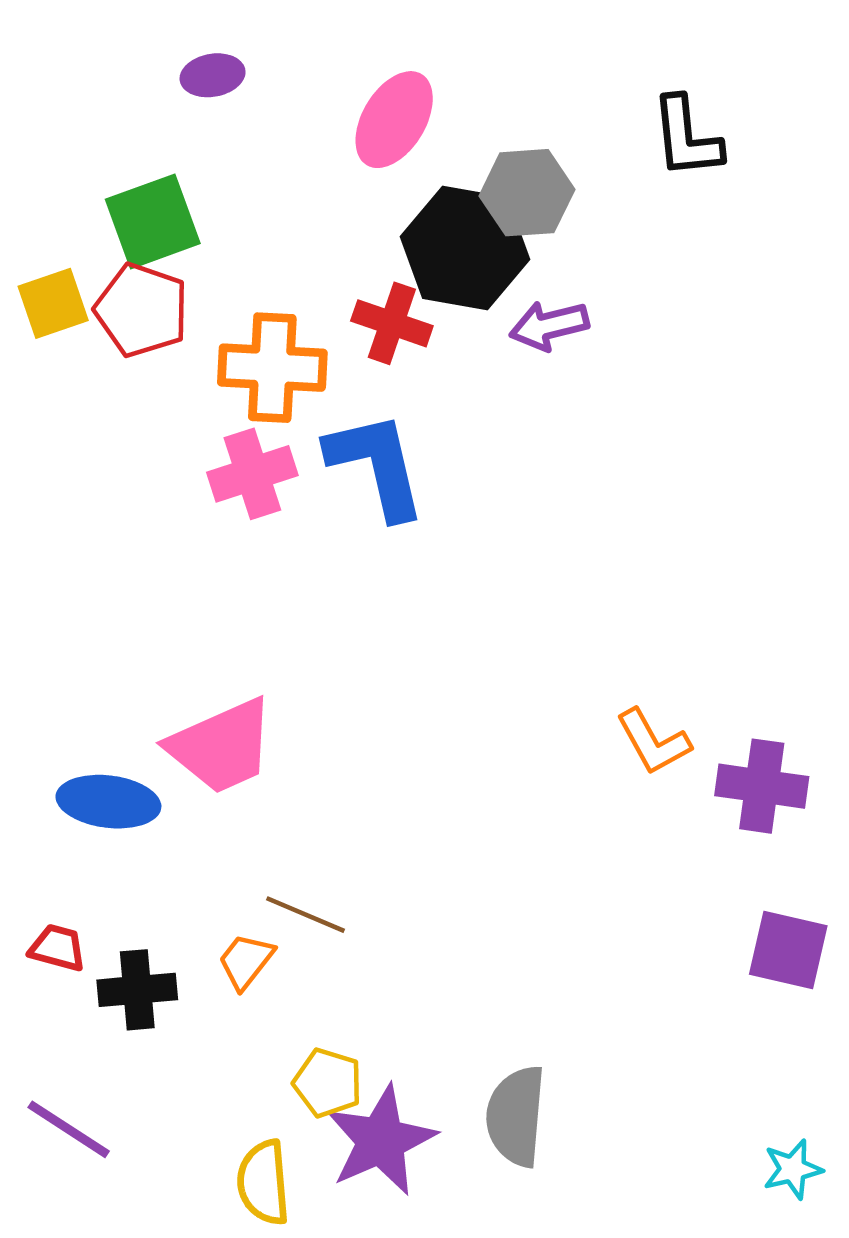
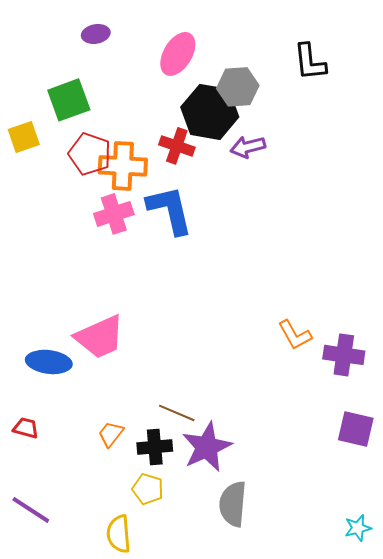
red pentagon: (142, 310) -> (90, 154), moved
brown line: (306, 915) -> (177, 413), moved
black cross: (137, 990) -> (155, 447), moved
purple star: (381, 1140) -> (207, 447), moved

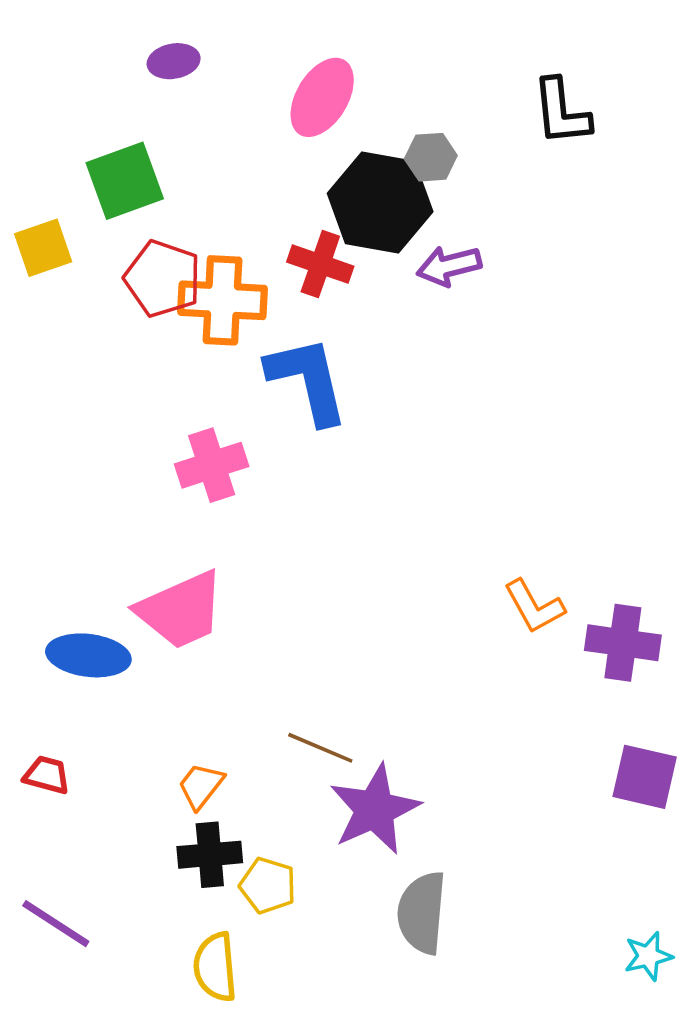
gray hexagon: (238, 87) -> (431, 157), size x0.7
pink cross: (114, 214) -> (212, 465), moved
black cross: (155, 447) -> (210, 855), moved

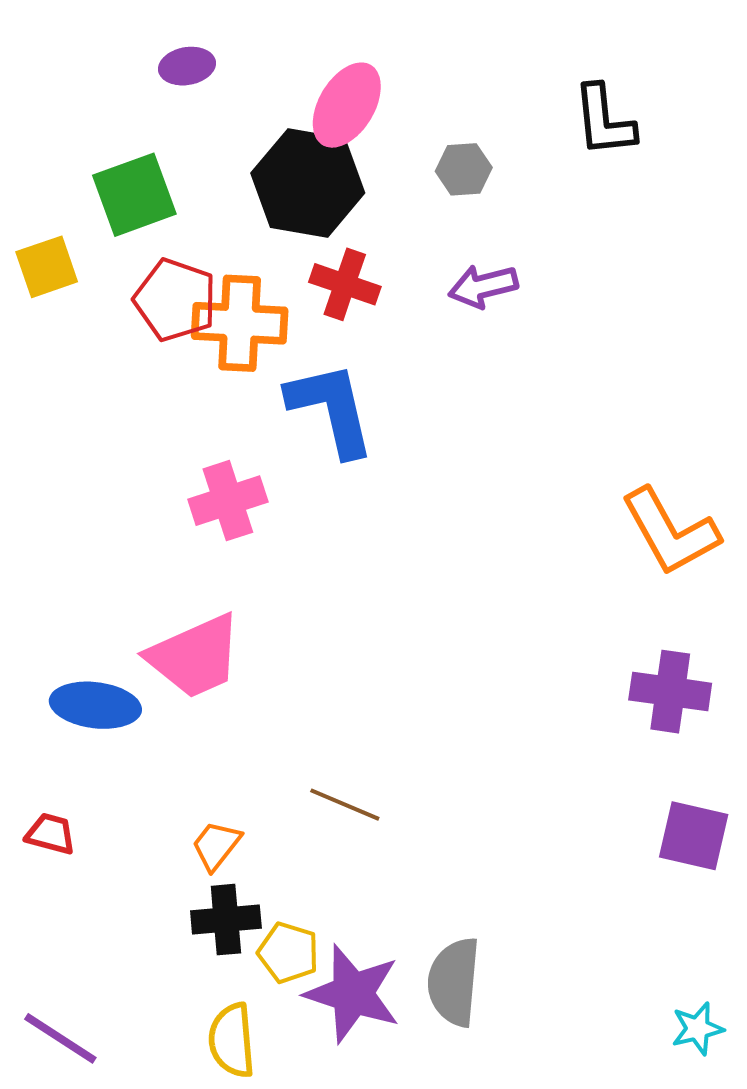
black hexagon: (380, 202) -> (308, 183), moved
orange L-shape: (534, 606) -> (670, 532), moved, size x1.5
purple star: (375, 809) -> (353, 994), moved, turned -30
purple line: (56, 924) -> (60, 1038), moved

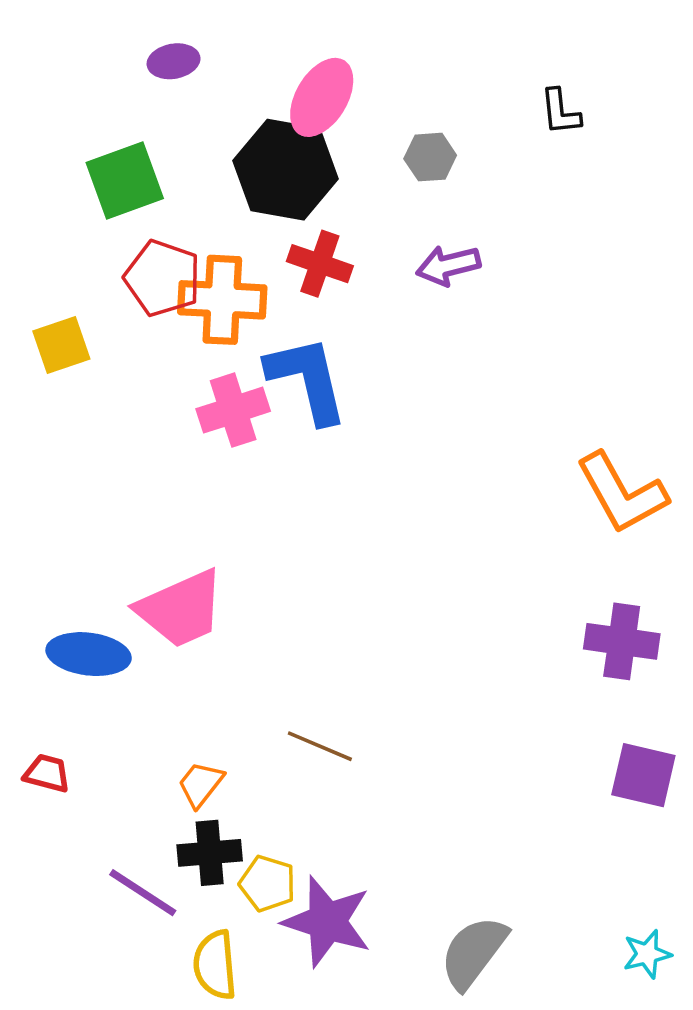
black L-shape: (604, 121) -> (560, 112), size x0.7
yellow square: (47, 267) -> (61, 345), moved
pink cross: (228, 501) -> (233, 410), moved
gray semicircle: (454, 982) -> (474, 952), moved, turned 32
purple line: (60, 1038) -> (143, 893), moved

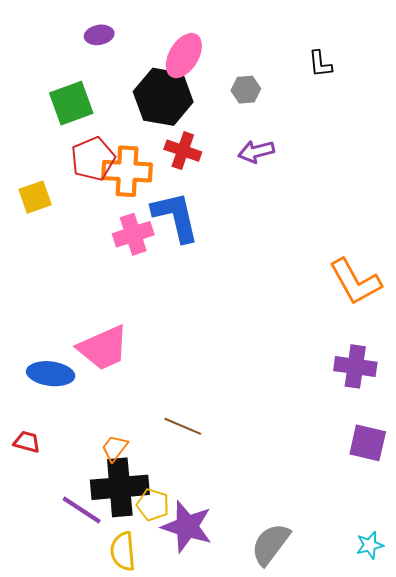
red pentagon: (163, 278) -> (93, 159), turned 30
black cross: (210, 853) -> (120, 487), size x1.6

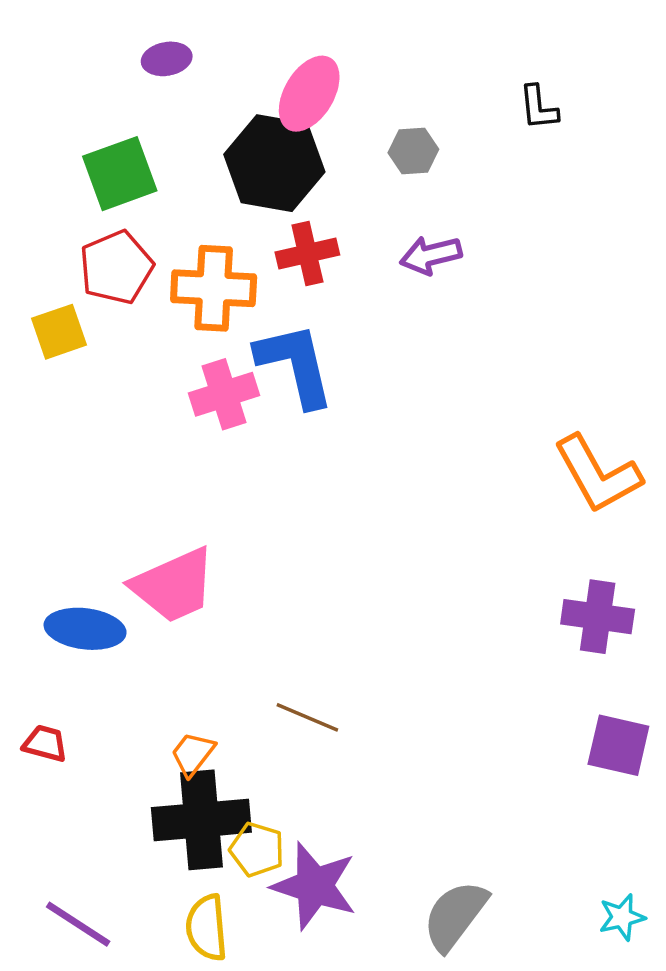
red cross: (183, 151) -> (307, 253), turned -32
red pentagon: (93, 159) -> (116, 267), moved
purple line: (82, 510) -> (78, 924), moved

